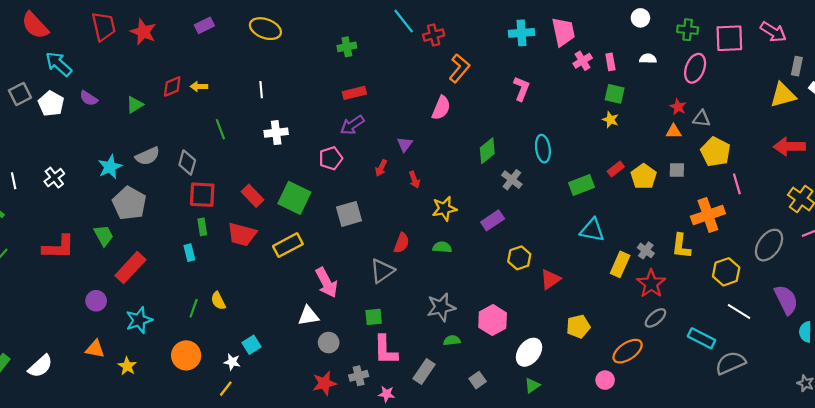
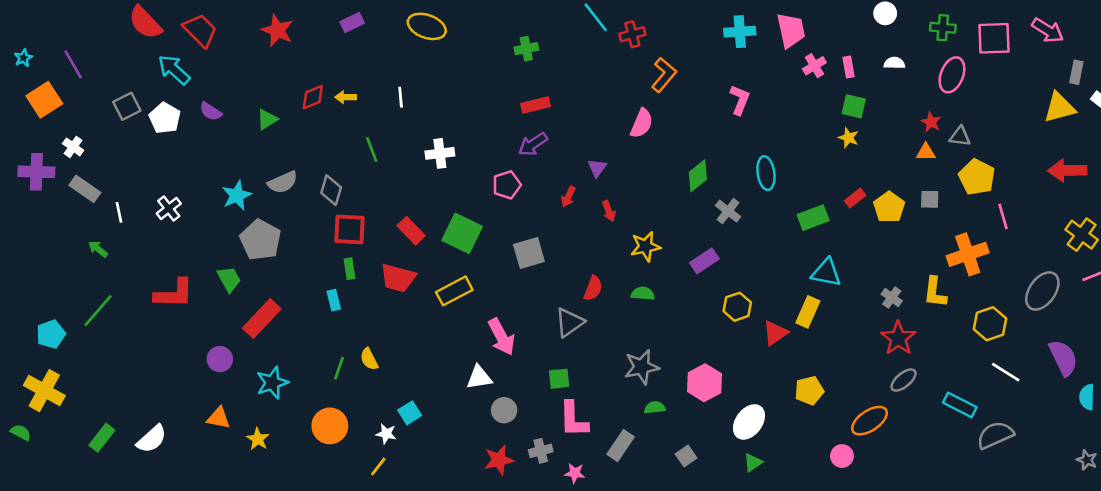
red trapezoid: (104, 26) -> (200, 30), moved, turned -32
white line: (261, 90) -> (401, 97), moved
yellow rectangle: (620, 264) -> (808, 312), moved

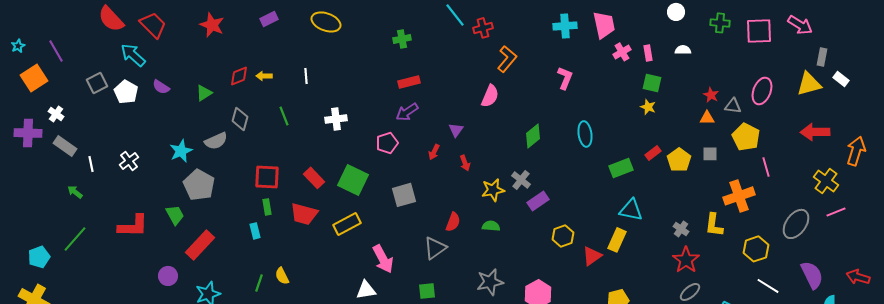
pink ellipse: (952, 75) -> (762, 91), moved
gray diamond: (331, 190) -> (240, 119), moved
gray cross: (728, 211) -> (521, 180), moved

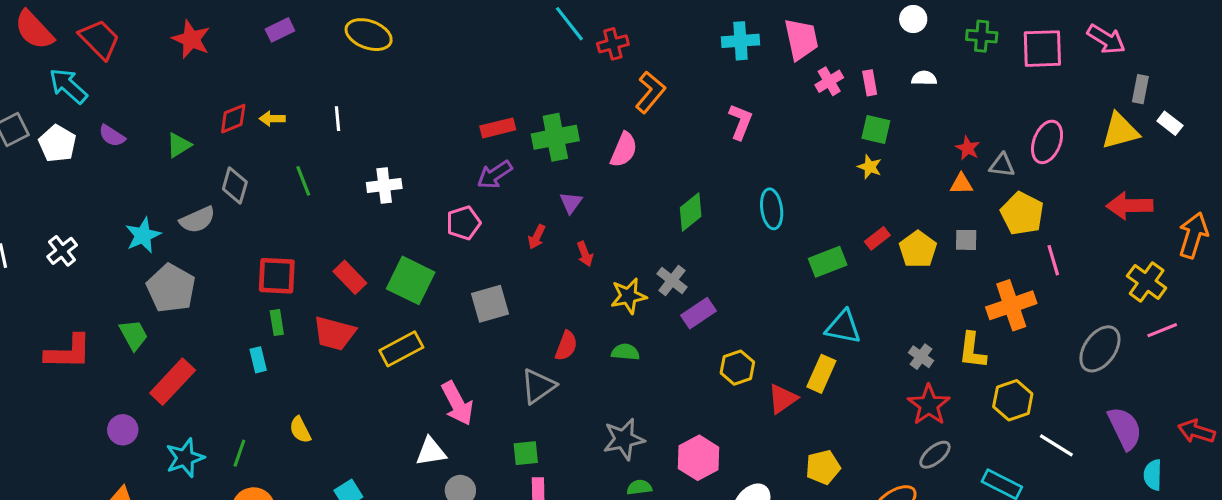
green cross: (402, 39) -> (555, 137), moved, size x1.6
yellow hexagon: (756, 249) -> (1013, 400), moved
green line: (259, 283) -> (239, 453), moved

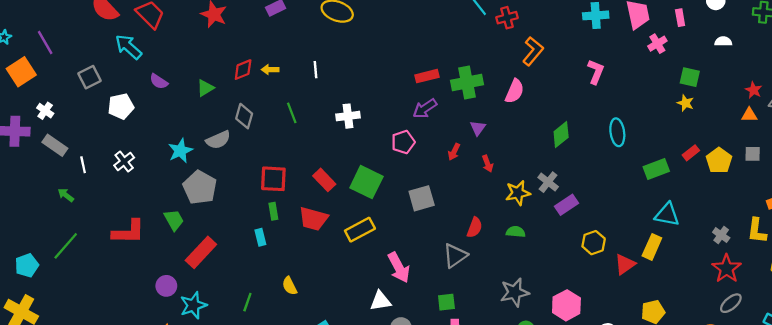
pink rectangle: (870, 83) -> (680, 18), moved
white pentagon: (57, 143) -> (121, 106), moved, turned 30
cyan star: (185, 458) -> (193, 305), moved

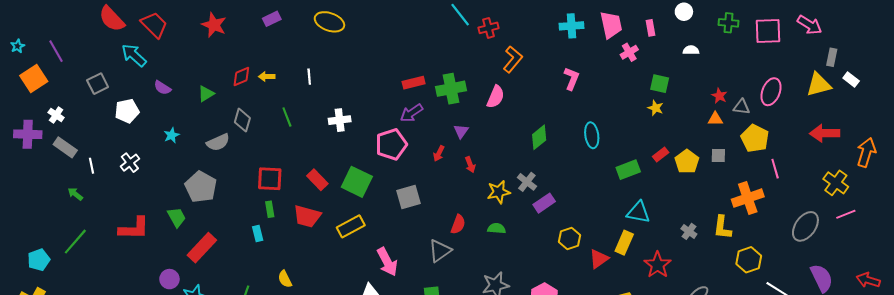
pink pentagon: (403, 142) -> (391, 144), size x1.4
cyan star: (180, 151) -> (171, 135), moved, size x0.7
red star: (727, 269) -> (658, 265), moved

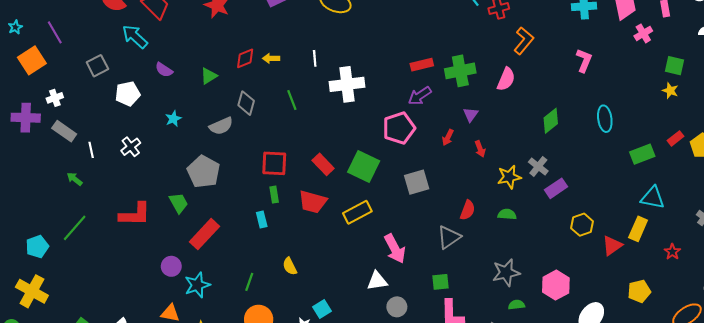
white cross: (56, 115) -> (55, 98), turned 35
white cross: (340, 120) -> (347, 84), moved, size x1.5
red star: (658, 265) -> (672, 252), size x0.6

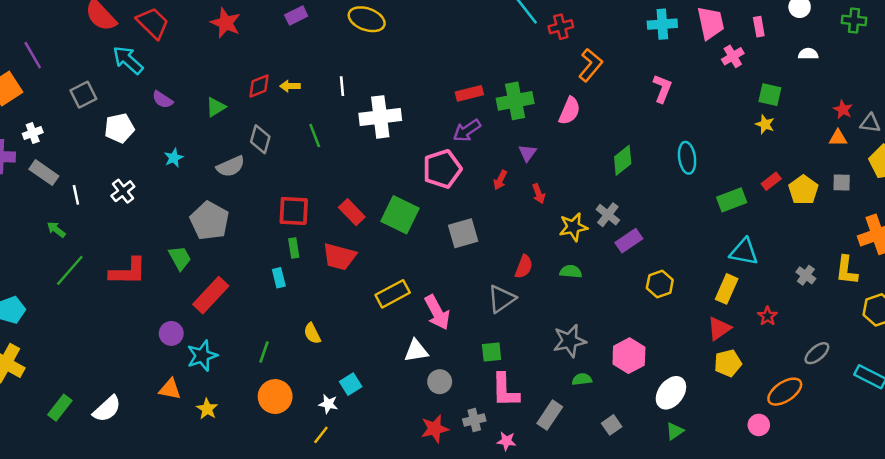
yellow rectangle: (357, 212) -> (393, 294), moved
green line: (75, 228) -> (70, 270), moved
red triangle: (612, 246) -> (719, 328), moved

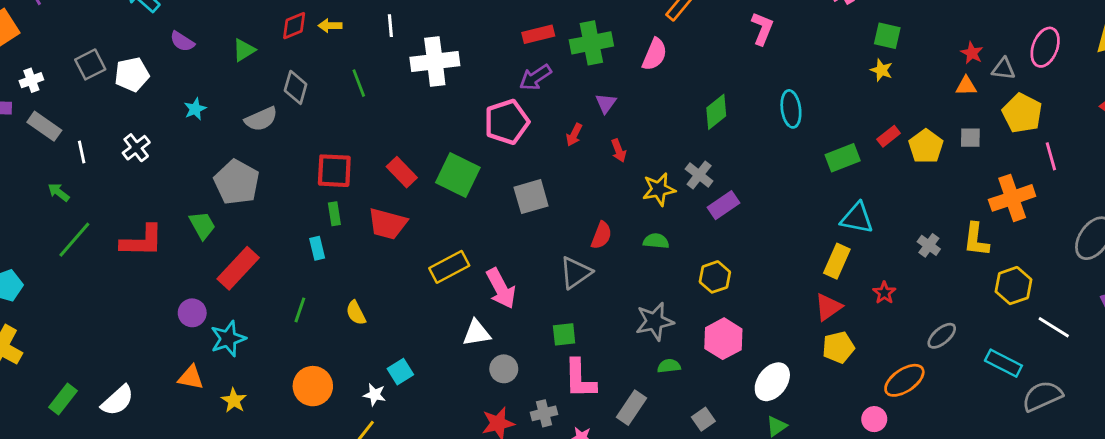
gray square: (83, 95) -> (90, 64), moved
yellow hexagon: (660, 284) -> (715, 277), moved
green line: (264, 352) -> (300, 310), moved

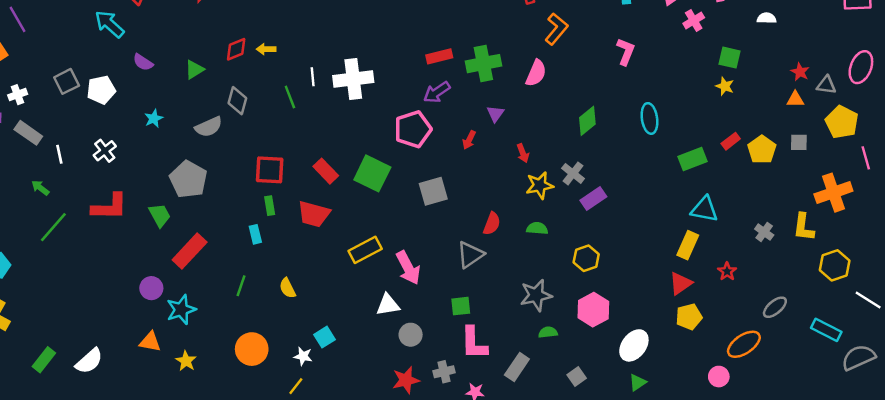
white line: (390, 26) -> (313, 77), moved
red arrow: (619, 151) -> (523, 153), moved
red L-shape: (142, 241) -> (110, 207), moved

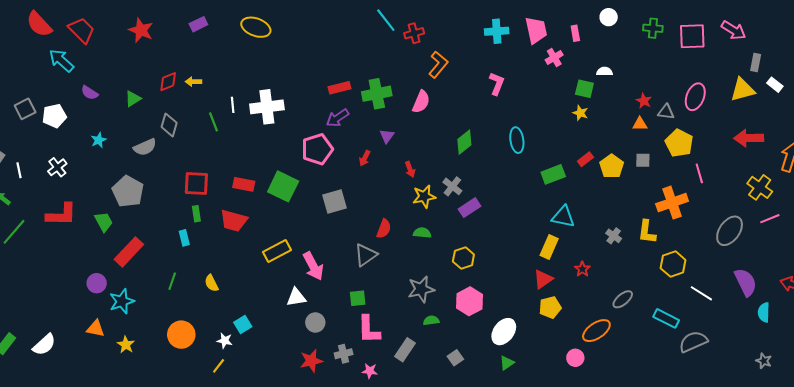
white semicircle: (767, 18) -> (605, 72), moved
red rectangle: (326, 171) -> (244, 184), turned -35

